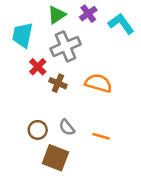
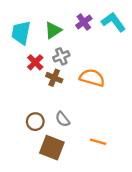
purple cross: (88, 14) -> (84, 22), moved
green triangle: (57, 15) -> (53, 30), moved
gray cross: (66, 46) -> (61, 56), moved, size x0.6
orange line: (101, 136) -> (98, 142), moved

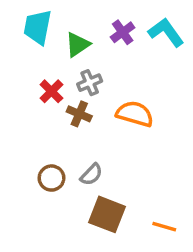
cyan trapezoid: (21, 33) -> (38, 27), moved
gray semicircle: (63, 119) -> (91, 175), turned -98
orange line: (98, 142) -> (164, 227), moved
brown square: (52, 148) -> (107, 214), moved

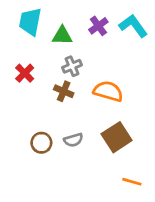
green triangle: (78, 44) -> (62, 36), turned 35
red cross: (51, 91) -> (25, 73), moved
gray semicircle: (91, 175) -> (73, 140), turned 30
brown square: (107, 214) -> (117, 137), moved, turned 36

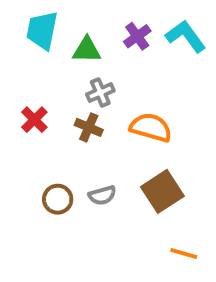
red cross: (25, 73) -> (34, 120), moved

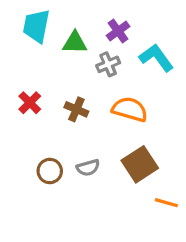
cyan L-shape: (186, 36) -> (156, 58), moved
gray cross: (100, 93) -> (108, 64), moved
orange line: (184, 253) -> (166, 203), moved

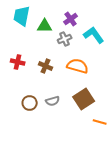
red cross: (30, 103) -> (18, 62), turned -32

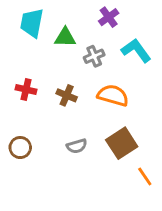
purple cross: (71, 19) -> (109, 17), moved
brown circle: (30, 103) -> (20, 148), moved
orange line: (100, 122) -> (145, 176), turned 40

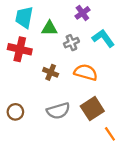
red cross: (26, 90) -> (20, 49), moved, size x1.5
gray semicircle: (77, 146) -> (58, 111), size x1.5

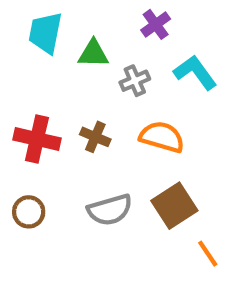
red cross: (20, 49) -> (37, 139), moved

